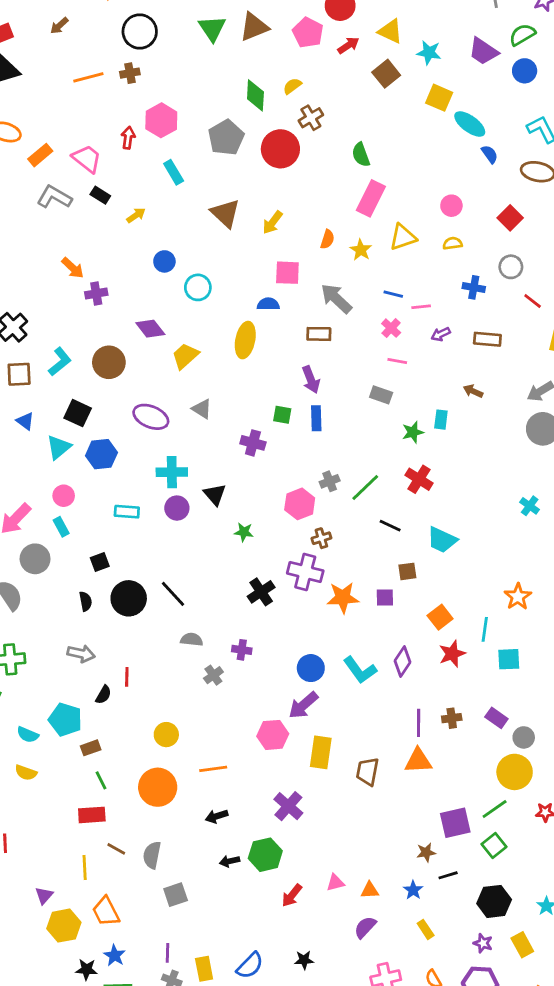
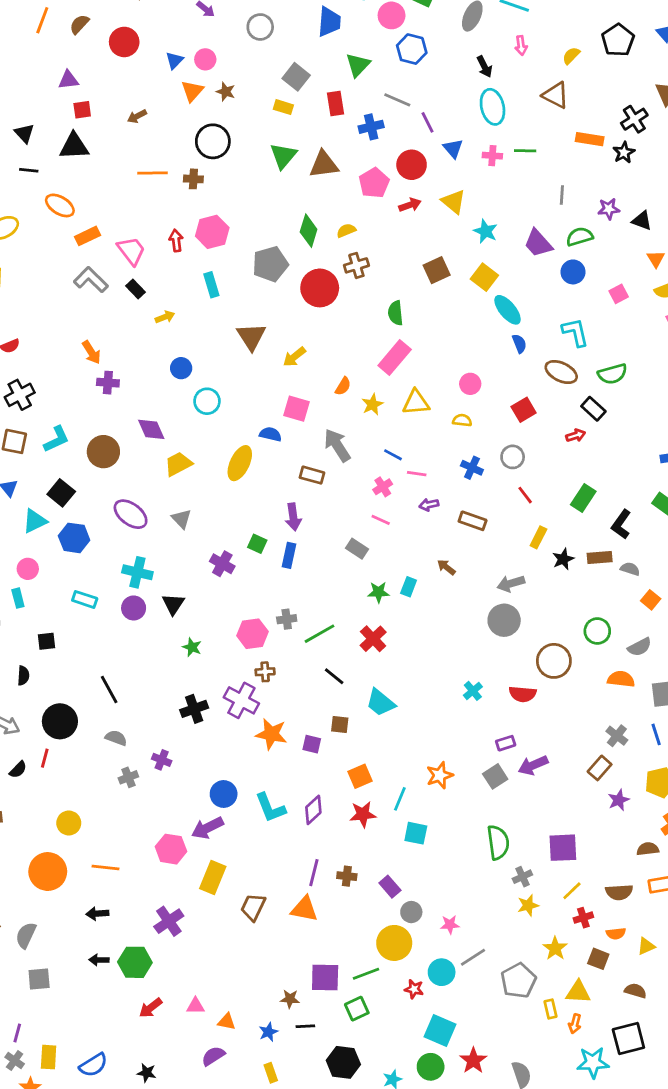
brown square: (386, 74) -> (437, 270), moved
red arrow: (128, 138) -> (176, 241), turned -30
black circle: (129, 598) -> (60, 721), moved

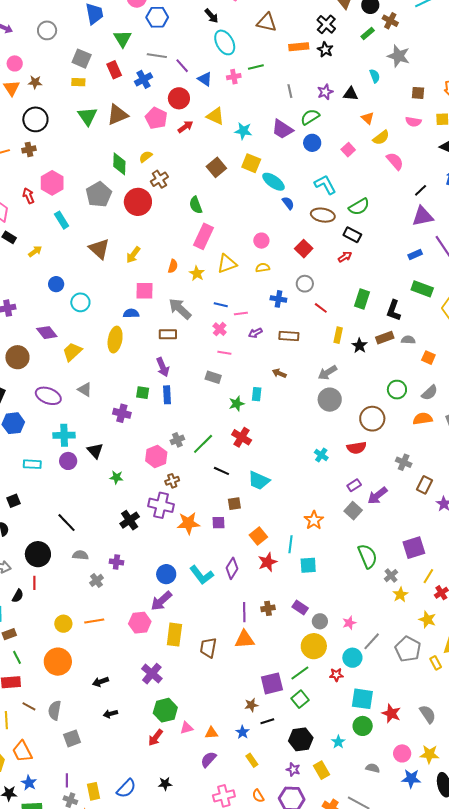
gray cross: (617, 736) -> (404, 462), moved
orange line: (106, 867) -> (94, 621), moved
green hexagon: (135, 962) -> (165, 710), moved

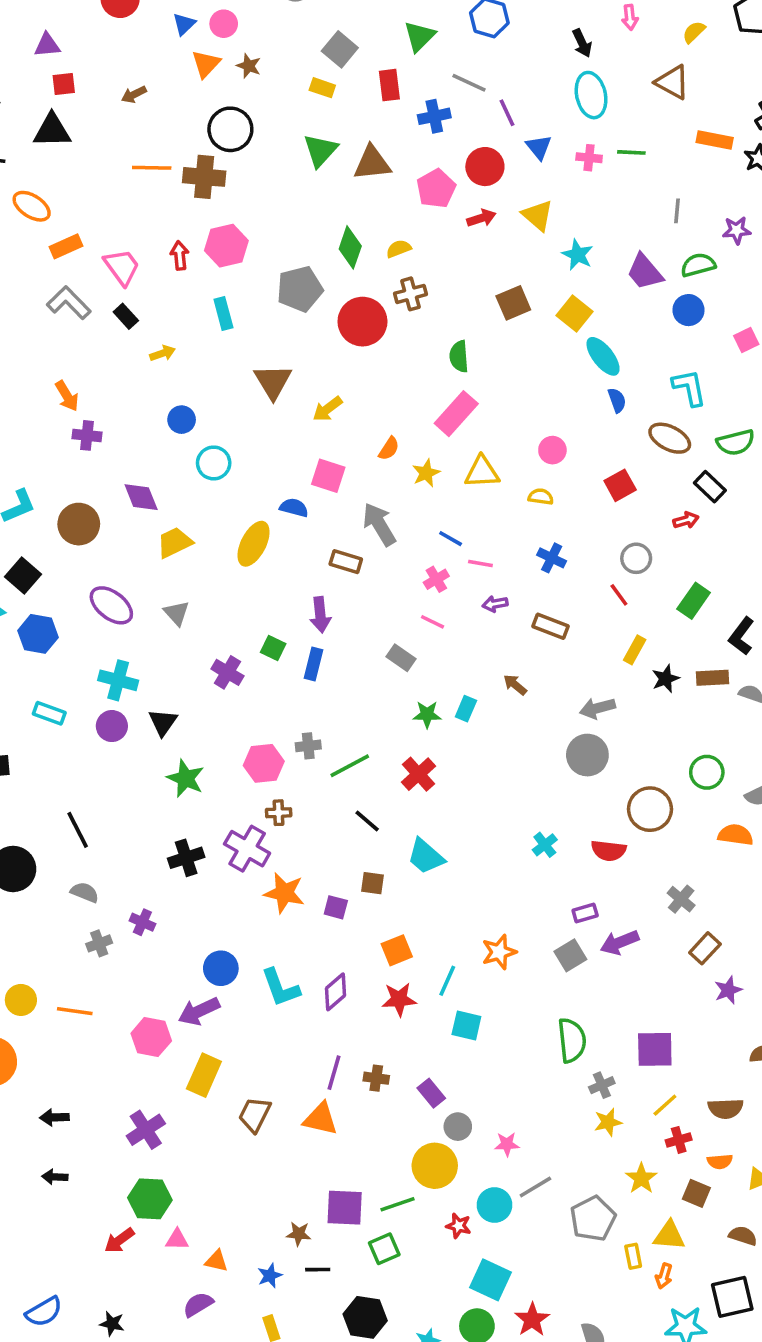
brown cross: (29, 149) -> (204, 177), size x1.6
gray circle: (305, 284) -> (636, 558), moved
green star: (116, 477) -> (186, 778), size x1.5

